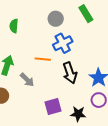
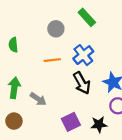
blue cross: (63, 43) -> (83, 55), moved
orange line: (43, 59) -> (52, 60), moved

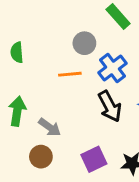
gray circle: (56, 29) -> (84, 43), moved
brown circle: (14, 121) -> (41, 157), moved

